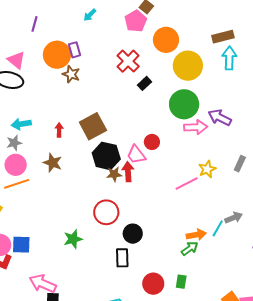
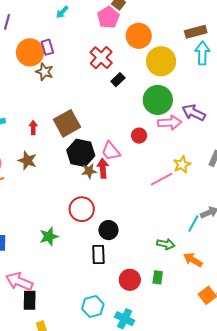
red circle: (152, 142) -> (139, 136), moved
orange arrow: (196, 235) -> (193, 260), moved, turned -138
green arrow: (190, 249) -> (166, 244), turned 48

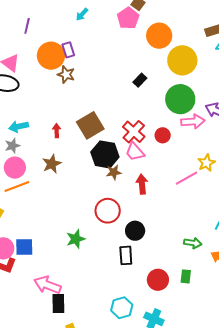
red cross: (101, 58) -> (134, 132), moved
brown star: (27, 161) -> (52, 164), turned 30
red arrow: (103, 168) -> (142, 184), moved

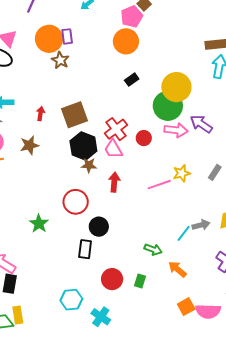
orange circle: (159, 36) -> (126, 41), moved
yellow circle: (182, 60) -> (176, 87), moved
green star: (76, 239) -> (39, 224), turned -30

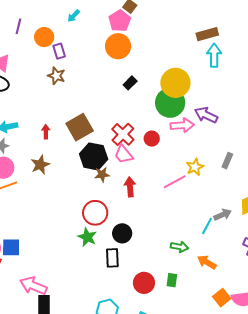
orange circle: (49, 39) -> (44, 37), moved, size x0.7
green star: (39, 224) -> (87, 237), moved

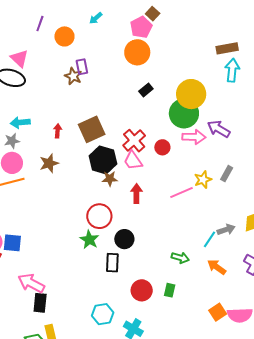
purple rectangle: (59, 51) -> (82, 67), moved
gray rectangle: (227, 161) -> (227, 174), moved
orange arrow: (207, 262) -> (217, 267), moved

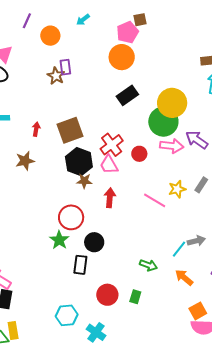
brown square: (153, 14) -> (140, 20), turned 32
black rectangle: (146, 90) -> (127, 95), size x1.5
pink line: (181, 193) -> (155, 200), turned 50
orange square: (218, 312) -> (198, 311), moved

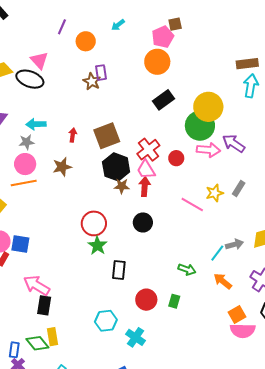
red arrow: (110, 198) -> (145, 187), moved
red circle: (71, 217) -> (94, 223), moved
black circle: (94, 242) -> (143, 222), moved

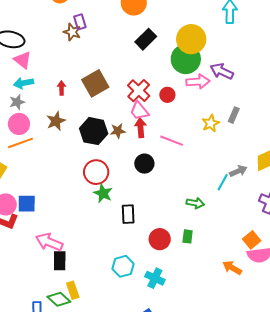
pink triangle: (39, 60) -> (22, 60), moved
black hexagon: (116, 167) -> (94, 131), moved
pink line: (192, 205) -> (172, 141), moved
orange arrow: (223, 281) -> (232, 268), moved

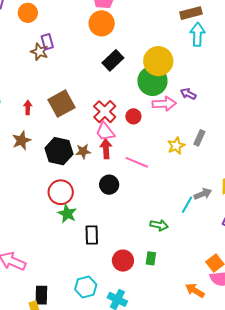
purple arrow: (222, 71) -> (188, 94), size x0.7
black rectangle: (60, 261) -> (41, 295), moved

